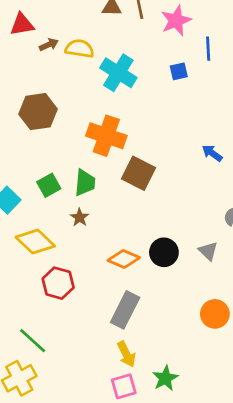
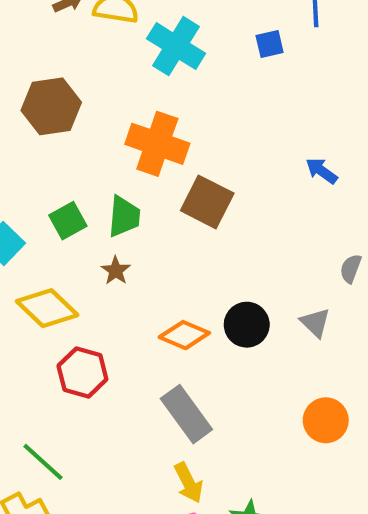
gray rectangle: (125, 310) -> (186, 414), turned -63

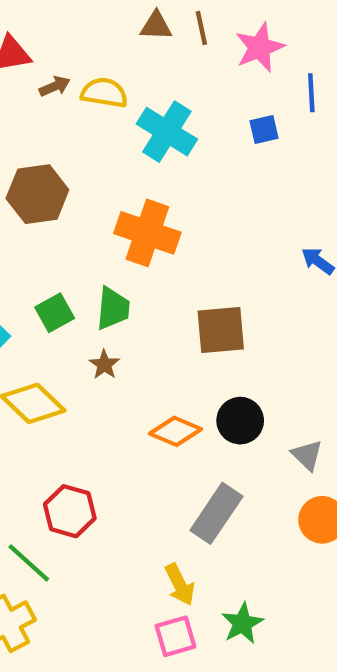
brown square: (207, 202) -> (221, 330), moved, turned -32
gray triangle: (315, 323) -> (307, 455), moved
red hexagon: (82, 372) -> (70, 511), moved
gray rectangle: (186, 414) -> (216, 513), moved, turned 70

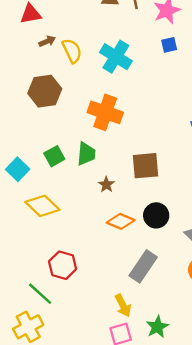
brown arrow: (55, 86) -> (47, 41), moved
yellow semicircle: (104, 93) -> (72, 51), moved, turned 55
blue square: (264, 129) -> (169, 45), moved
brown star: (104, 365) -> (106, 185), moved

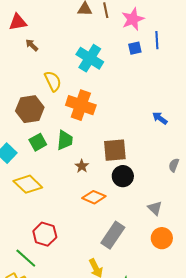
brown arrow: (47, 41) -> (32, 45), turned -112
yellow semicircle: (72, 51) -> (53, 81), moved
brown hexagon: (45, 91) -> (30, 109), moved
black circle: (156, 215) -> (123, 176), moved

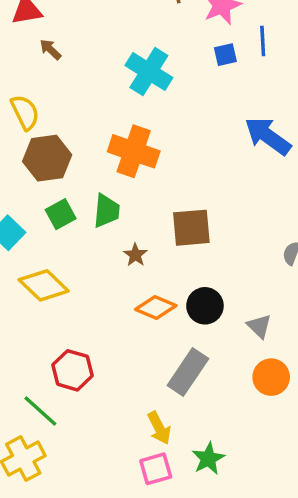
yellow semicircle: (53, 81) -> (25, 112), moved
blue arrow: (160, 118) -> (268, 136), moved, size x1.8
black circle: (123, 176) -> (205, 306), moved

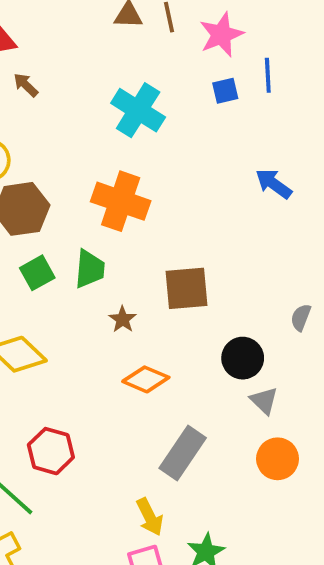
blue arrow: (268, 136) -> (274, 184), size x0.7
black circle: (205, 306) -> (243, 358), moved

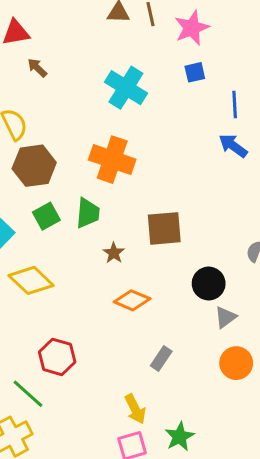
blue line: (268, 75) -> (235, 104), moved
gray triangle: (264, 401) -> (225, 317), turned 40
gray rectangle: (183, 453) -> (161, 358), size x0.6

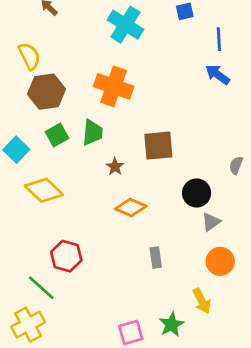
gray rectangle: (161, 358) -> (156, 257), turned -42
yellow arrow: (135, 409) -> (202, 301), moved

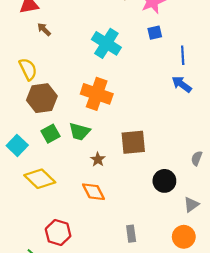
green trapezoid: (93, 132) -> (80, 131), turned 100
orange diamond: (131, 207) -> (93, 192), moved, turned 40
gray triangle: (211, 222) -> (191, 205), moved

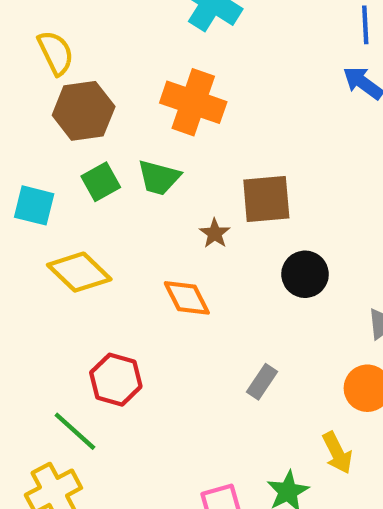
cyan square: (17, 145) -> (34, 205), turned -30
brown star: (98, 159) -> (215, 233), moved
black circle: (164, 181) -> (305, 274), moved
gray rectangle: (131, 234) -> (262, 382), turned 42

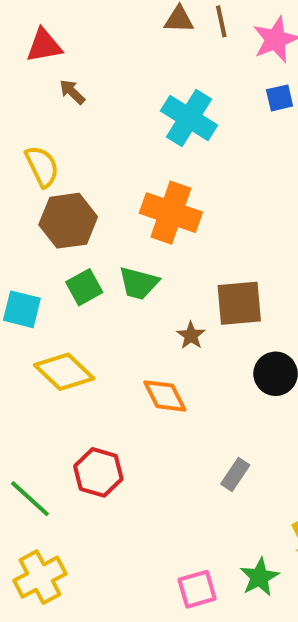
green line: (75, 431) -> (30, 499), moved

